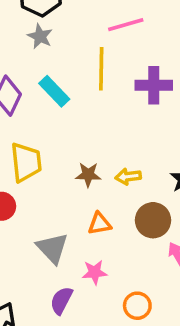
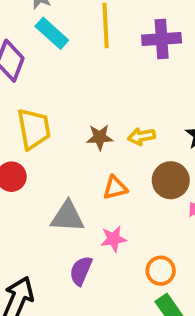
cyan rectangle: (54, 91) -> (52, 33), moved
gray triangle: (52, 248) -> (68, 217), turned -40

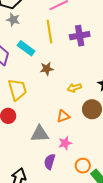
cyan rectangle: (52, 33) -> (26, 48), moved
brown star: (100, 137) -> (47, 69), moved
orange circle: (161, 271) -> (83, 166), moved

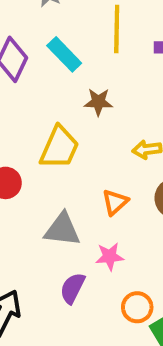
yellow trapezoid: (17, 90) -> (59, 148), moved, turned 30
orange triangle: (63, 116) -> (115, 202), turned -32

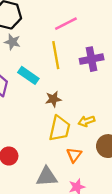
yellow trapezoid: (59, 148) -> (60, 128), moved

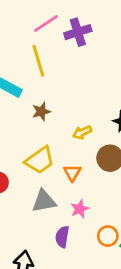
purple cross: (92, 59) -> (78, 32), moved
yellow trapezoid: (60, 128) -> (40, 160), moved, turned 48

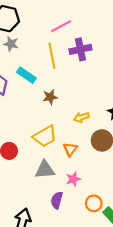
purple cross: (78, 32) -> (80, 49), moved

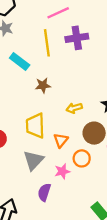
yellow trapezoid: (45, 136) -> (35, 126), turned 115
gray triangle: (45, 170) -> (33, 160), turned -45
orange circle: (94, 203) -> (82, 158), moved

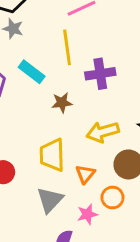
purple cross: (77, 38) -> (100, 74), moved
yellow arrow: (74, 108) -> (103, 132), size x1.5

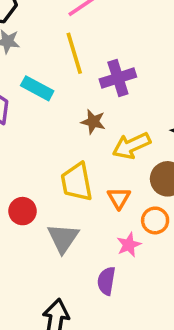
brown star: (62, 103) -> (93, 122), moved, turned 30
gray triangle: (50, 200) -> (63, 238), moved

